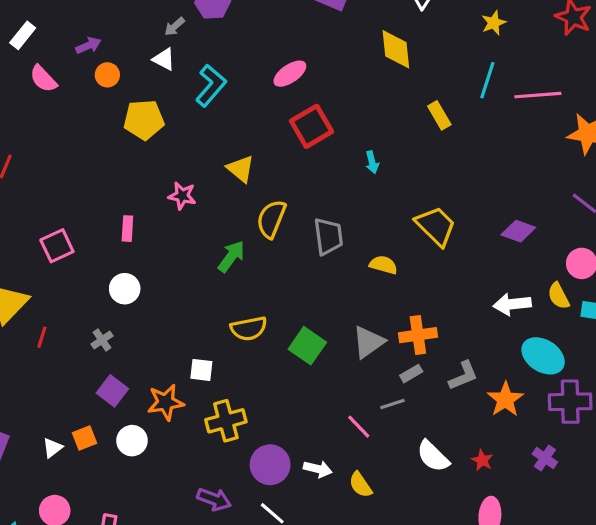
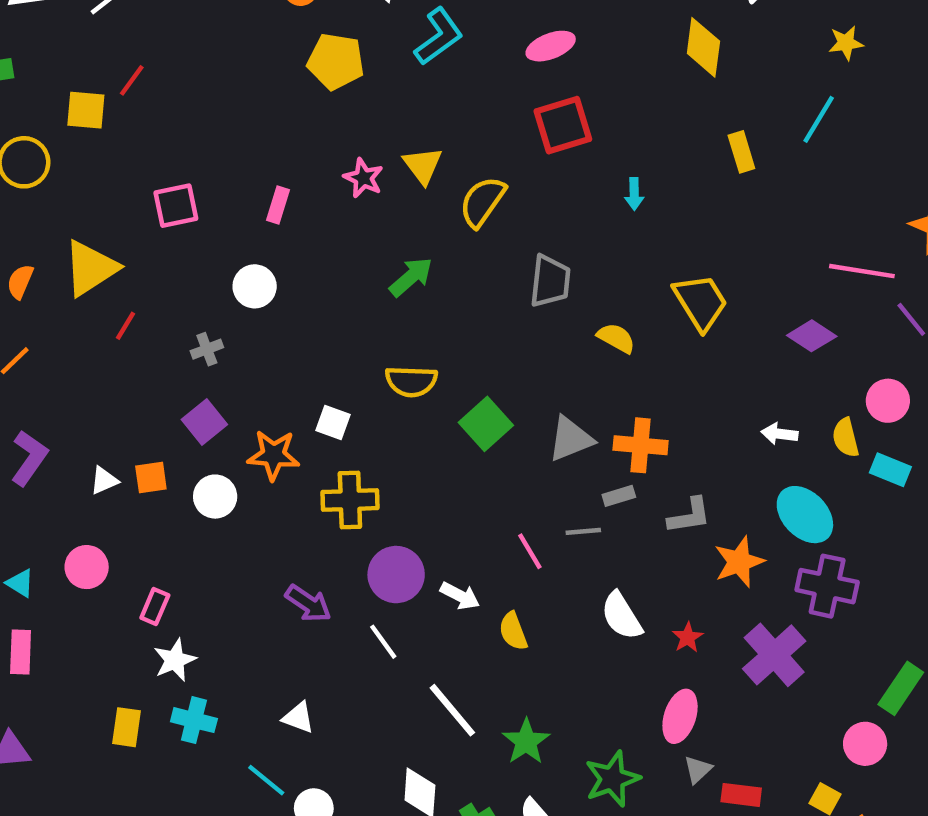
pink line: (538, 95) -> (862, 271), moved
yellow triangle: (241, 169) -> (423, 165), moved
yellow semicircle: (271, 219) -> (482, 202), moved
white arrow: (512, 304) -> (780, 434), size x0.7
purple cross: (545, 458) -> (774, 655), size x1.8

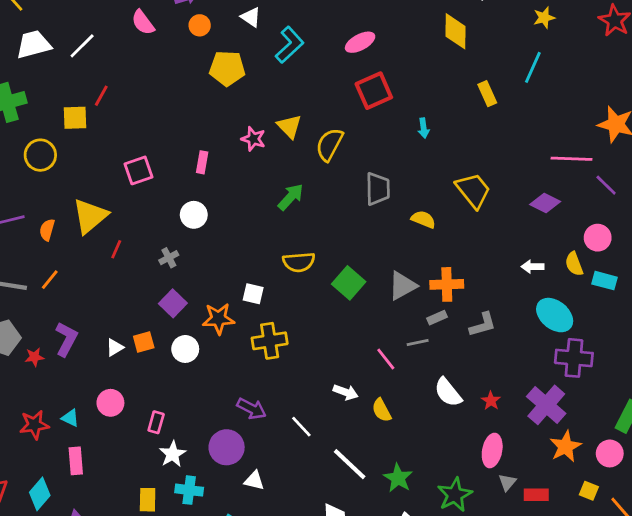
orange star: (739, 562) -> (565, 446), moved
purple circle: (396, 575) -> (227, 447), moved

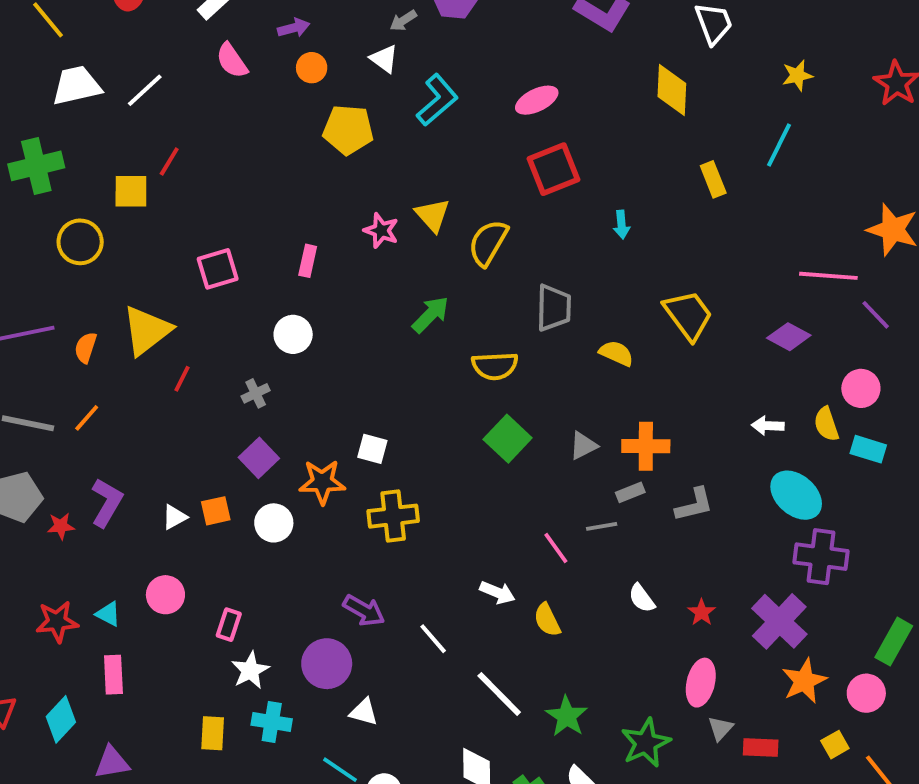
yellow semicircle: (299, 262) -> (495, 366), moved
gray triangle: (403, 286) -> (583, 446), size x0.7
white semicircle: (448, 392) -> (642, 598), size x0.7
yellow square: (589, 491) -> (835, 745), turned 36

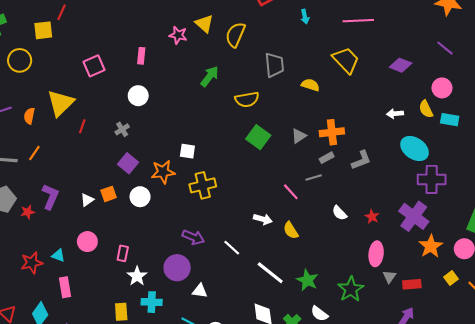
pink line: (828, 276) -> (358, 21), moved

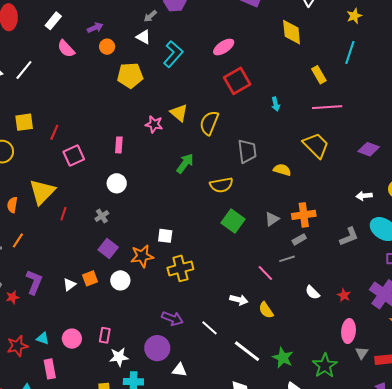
red line: (62, 12) -> (54, 132), moved
gray L-shape: (361, 160) -> (349, 236), moved
pink circle: (87, 242) -> (72, 339), moved
white star: (137, 276) -> (119, 357), turned 30

